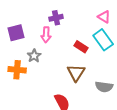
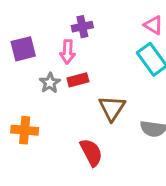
red rectangle: (81, 47) -> (78, 80), moved, turned -48
orange cross: (17, 70) -> (25, 130), moved

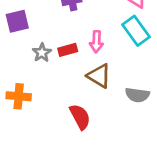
pink arrow: (68, 52) -> (96, 42), moved
brown triangle: (112, 108) -> (99, 76), turned -32

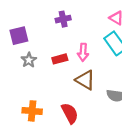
gray star: (42, 53) -> (29, 60), moved
orange cross: (19, 96) -> (32, 111), moved

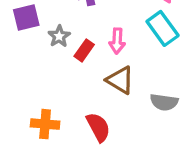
red rectangle: (60, 59) -> (84, 50), turned -40
gray star: (29, 60) -> (59, 36), moved

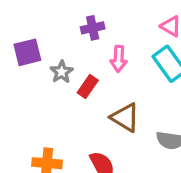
pink arrow: (117, 41) -> (119, 59), moved

